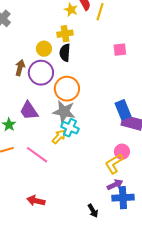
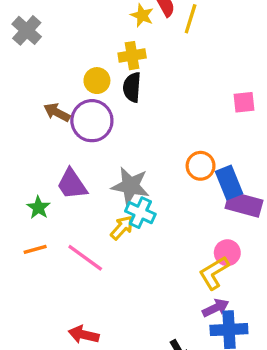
pink square: (120, 50) -> (244, 102), moved
brown arrow: (20, 68) -> (57, 112), turned -77
orange circle: (67, 89) -> (201, 166), moved, size x0.7

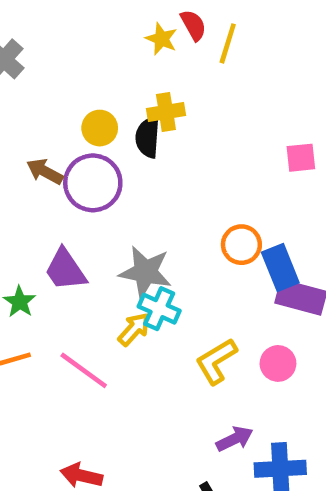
yellow cross: (132, 56) -> (166, 112), moved
yellow L-shape: (214, 273) -> (216, 361), moved
purple arrow: (216, 308) -> (235, 439), moved

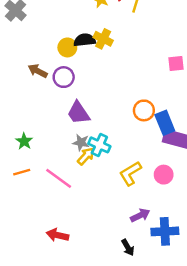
yellow cross: (166, 112) -> (103, 39), turned 36
black semicircle: (148, 137) -> (85, 40), moved, turned 80
purple circle: (93, 183) -> (64, 77), size x0.7
purple trapezoid: (65, 270) -> (78, 113), moved
gray star: (145, 272) -> (81, 143), moved, size x0.6

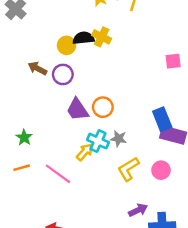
orange circle: (144, 110) -> (103, 107), moved
gray star: (81, 143) -> (119, 139), moved

